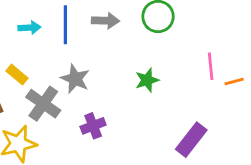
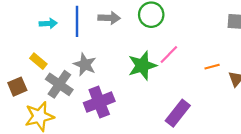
pink line: (211, 66) -> (169, 54), moved, turned 50
green star: (147, 80) -> (142, 66), size x1.5
purple cross: (93, 126) -> (99, 102), size x1.5

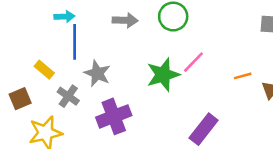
blue line: (77, 21) -> (75, 42), moved
cyan arrow: (48, 24) -> (64, 17), moved
gray cross: (59, 84) -> (68, 96), size x0.7

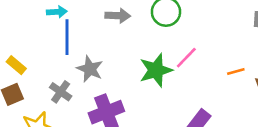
yellow rectangle: (44, 70) -> (16, 65), moved

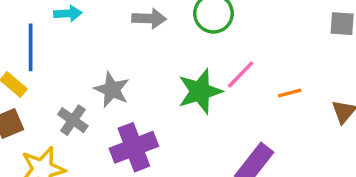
blue line: (67, 37) -> (31, 47), moved
orange line: (236, 71) -> (290, 93), moved

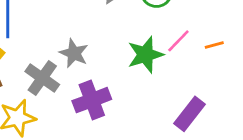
orange line: (290, 93) -> (214, 45), moved
gray cross: (73, 120) -> (42, 78), size x1.4

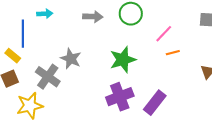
pink line: (178, 41) -> (164, 34), moved
purple cross: (92, 100) -> (120, 97), moved

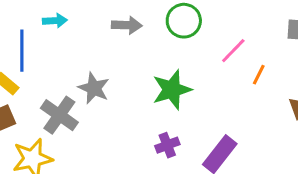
orange line: (173, 53) -> (259, 75), moved, turned -48
purple cross: (120, 97) -> (167, 145), size x0.6

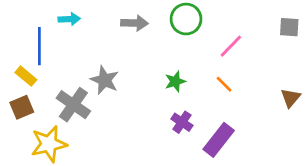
orange line: (259, 75) -> (224, 84), moved, turned -72
green star: (172, 90) -> (175, 81), size x0.6
purple cross: (167, 145) -> (182, 122), moved, turned -35

